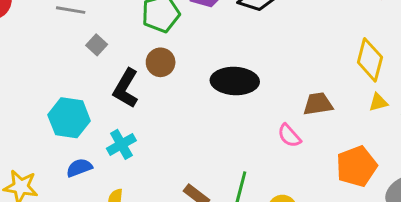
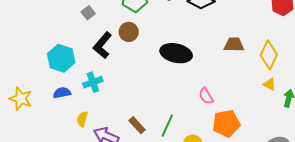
yellow triangle: (378, 102) -> (270, 84), turned 32
brown trapezoid: (318, 104) -> (234, 45), moved
orange pentagon: (356, 166) -> (226, 123), moved

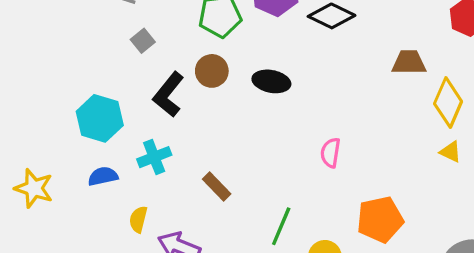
brown trapezoid: (234, 45) -> (409, 62), moved
black ellipse: (176, 53) -> (271, 81), moved, size x0.7
pink semicircle: (206, 96) -> (331, 153), moved, turned 42
brown rectangle: (137, 125) -> (217, 186), moved

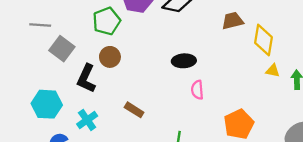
gray square: (143, 41) -> (62, 49), size x1.6
black ellipse: (271, 81) -> (184, 61), moved
brown rectangle: (217, 186) -> (134, 110), moved

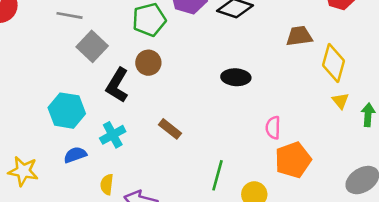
yellow triangle: (273, 71) -> (340, 101), turned 32
pink semicircle: (197, 90) -> (273, 128), moved

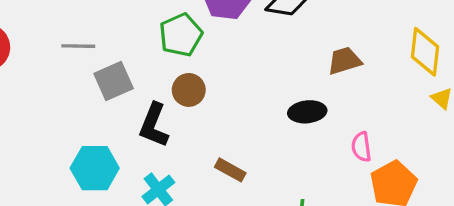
brown trapezoid: (299, 36) -> (344, 61), moved
gray square: (92, 46) -> (114, 81), turned 32
black ellipse: (236, 77) -> (307, 112), moved

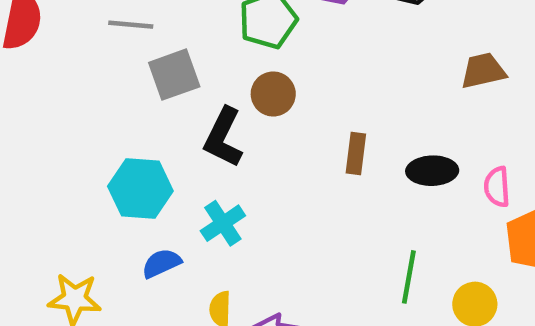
black ellipse: (307, 112) -> (432, 171), moved
brown rectangle: (230, 170) -> (356, 153), moved, turned 64

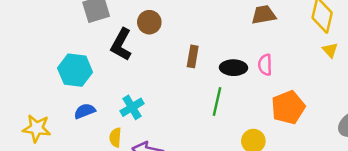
pink semicircle: (497, 187) -> (265, 65), moved
cyan cross: (223, 223) -> (132, 107), moved
green line: (409, 277) -> (217, 101), moved

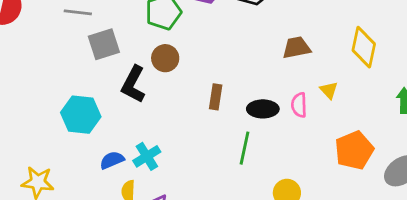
yellow triangle: (330, 50) -> (329, 90), moved
orange pentagon: (288, 107) -> (354, 150), moved
blue semicircle: (85, 111) -> (112, 160), moved

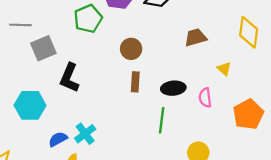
brown circle: (165, 58) -> (131, 49), moved
pink semicircle: (299, 105) -> (205, 98), moved

